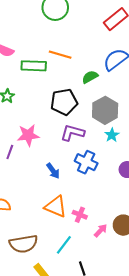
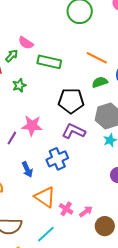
orange line: (60, 55) -> (97, 58), moved
blue cross: (86, 162) -> (57, 159), moved, turned 30
blue arrow: (53, 171) -> (27, 169), moved
pink arrow: (101, 231) -> (86, 211), moved

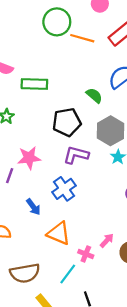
orange line: (97, 58) -> (82, 38), moved
green semicircle: (100, 82) -> (94, 95), turned 70
pink cross: (66, 209) -> (86, 254), moved

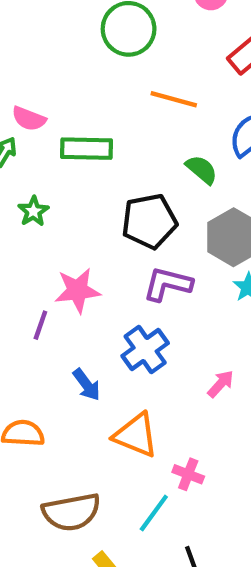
orange line: (82, 38) -> (174, 99), moved
pink arrow: (107, 240) -> (221, 384), moved

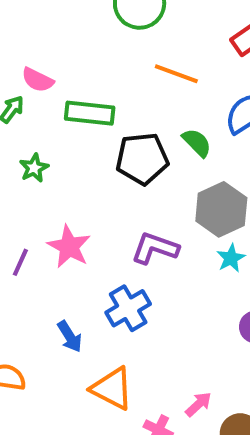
black pentagon: (149, 221) -> (142, 159), moved
pink star: (77, 290) -> (69, 247), turned 30
purple line: (40, 325) -> (20, 262), moved
pink arrow: (221, 384) -> (198, 404), moved

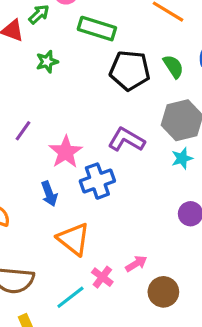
pink star: (69, 247) -> (66, 152), moved

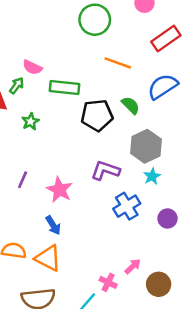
blue cross: (97, 181) -> (127, 206), moved
orange triangle: (74, 239) -> (48, 258), moved

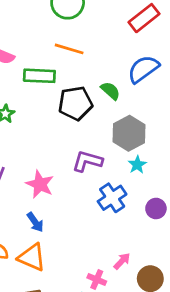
orange line: (118, 63) -> (69, 49), moved

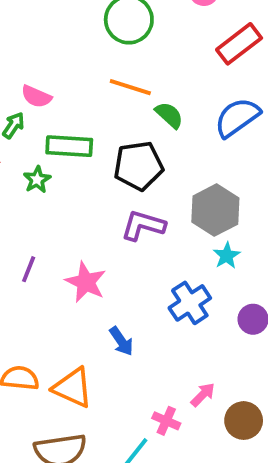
green rectangle: (39, 76) -> (69, 146), moved
green semicircle: (110, 91) -> (169, 115), moved
purple L-shape: (87, 161) -> (143, 225), moved
blue arrow: (35, 222) -> (121, 341), moved

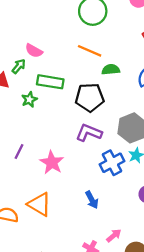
green semicircle: (169, 115) -> (111, 70), turned -54
blue cross: (190, 303) -> (112, 163), moved
blue arrow: (121, 341) -> (92, 200), moved
orange triangle: (73, 388) -> (39, 204), moved

